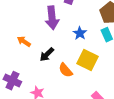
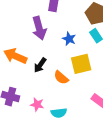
orange arrow: (24, 41) -> (15, 56), size x1.6
yellow square: (87, 60) -> (81, 64), turned -30

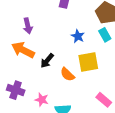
purple arrow: (39, 28) -> (28, 26), moved, size x0.7

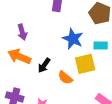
cyan rectangle: (105, 35) -> (101, 45), moved, turned -56
blue star: (78, 36) -> (73, 39), size x1.5

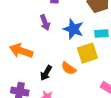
purple arrow: (22, 32) -> (45, 23), moved
black arrow: (44, 65) -> (46, 73), moved

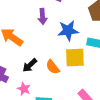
blue star: (73, 29) -> (68, 31), turned 30

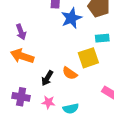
purple arrow: (42, 16) -> (21, 32), moved
blue star: (68, 31) -> (71, 18), moved

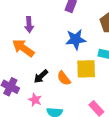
blue star: (71, 18) -> (76, 39), moved

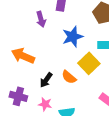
purple arrow: (29, 25) -> (41, 19), moved
yellow square: (86, 69) -> (89, 63), turned -30

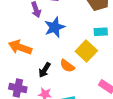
blue star: (73, 37) -> (55, 27), moved

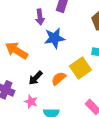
orange semicircle: (67, 66) -> (59, 78), turned 91

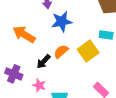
orange semicircle: (59, 78) -> (61, 51), moved

